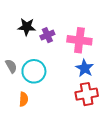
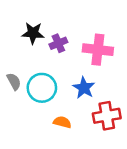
blue star: (85, 68) -> (84, 88), moved
orange semicircle: (24, 99) -> (62, 122), moved, turned -80

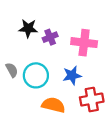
blue star: (84, 88) -> (72, 75), turned 30
orange semicircle: (62, 122) -> (53, 105), size x1.5

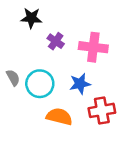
black star: (28, 28) -> (31, 18), moved
purple cross: (50, 37) -> (56, 41), turned -32

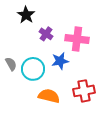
black star: (31, 18) -> (26, 15), turned 30
blue star: (80, 84) -> (60, 61), moved

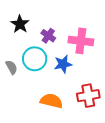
black star: (26, 15) -> (20, 24), moved
cyan circle: (33, 69) -> (35, 59), moved

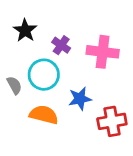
blue star: (63, 64) -> (80, 99), moved
orange semicircle: (51, 101) -> (44, 115), moved

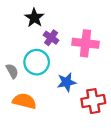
black star: (25, 30) -> (34, 18), moved
orange semicircle: (44, 115) -> (24, 101), moved

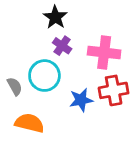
black star: (34, 18) -> (55, 17), moved
red cross: (93, 101) -> (114, 90), moved

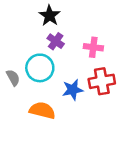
pink cross: (104, 52) -> (93, 47), size x0.7
orange semicircle: (30, 123) -> (42, 110), moved

